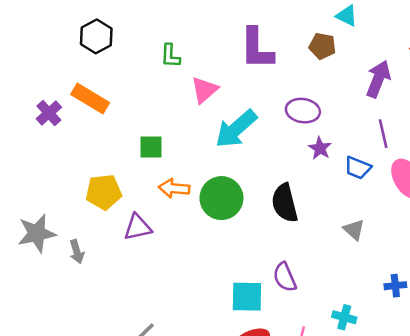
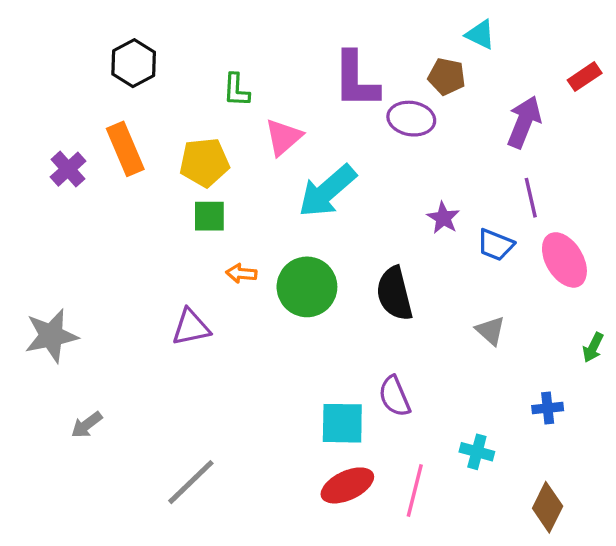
orange rectangle: (90, 98) -> (125, 149), turned 36
purple ellipse: (303, 111) -> (411, 119), moved
orange arrow: (174, 188) -> (241, 273), size x0.7
yellow pentagon: (104, 192) -> (204, 162), moved
gray arrow: (77, 252) -> (87, 425), moved, turned 70

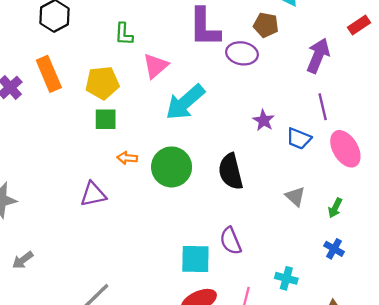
green arrow: (593, 347) -> (335, 208), moved
blue cross: (548, 408) -> (334, 249), turned 36

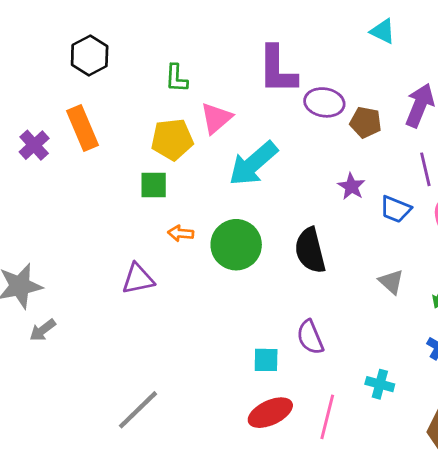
brown pentagon: (266, 25) -> (366, 122), moved
yellow pentagon: (102, 83) -> (172, 139), moved
cyan square: (195, 259) -> (266, 360), size x0.7
gray arrow: (23, 260) -> (43, 330), moved

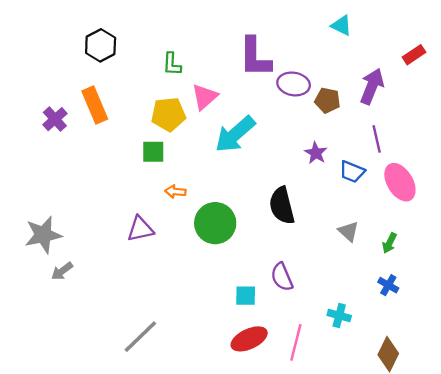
green circle: (236, 245) -> (215, 223), moved

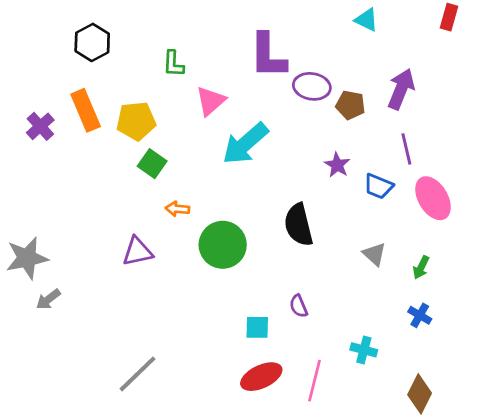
red rectangle: (414, 55) -> (449, 17), moved, turned -40
yellow pentagon: (168, 114) -> (136, 121), moved
green square: (153, 152) -> (152, 164), turned 35
purple semicircle: (282, 277) -> (299, 306), size x0.7

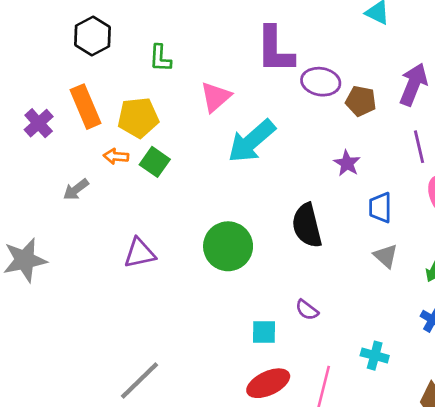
green L-shape: (173, 64) -> (160, 58), moved
blue trapezoid: (378, 186) -> (380, 208), moved, turned 68
orange arrow: (177, 209) -> (116, 156), moved
gray arrow: (48, 299) -> (76, 190), moved
purple semicircle: (299, 306) -> (307, 310), turned -30

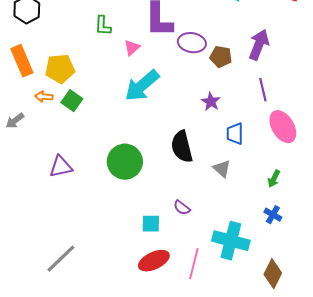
green L-shape: (160, 58) -> (103, 26), moved
pink triangle: (216, 97) -> (132, 48), moved, size x0.7
gray triangle: (386, 256) -> (222, 169), moved
cyan cross: (375, 356) -> (231, 241), size x1.8

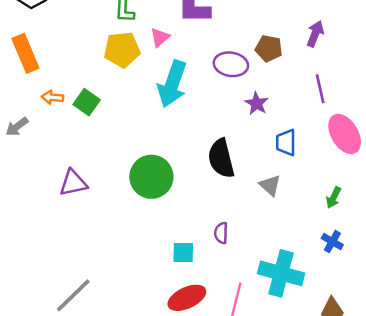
purple ellipse: (192, 43) -> (231, 64), moved
purple arrow: (259, 45) -> (315, 34), size x0.7
yellow pentagon: (60, 69) -> (122, 50), moved
cyan arrow: (142, 86) -> (172, 84), turned -30
purple semicircle: (182, 208) -> (221, 233), turned 54

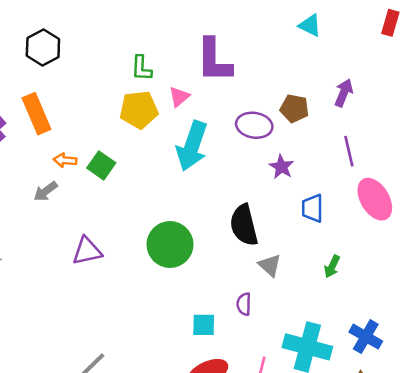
gray arrow: (17, 127) -> (46, 191), moved
gray triangle: (270, 185) -> (270, 265), moved
green arrow: (334, 198) -> (332, 267), moved
blue cross: (332, 242) -> (366, 337), moved, size x1.4

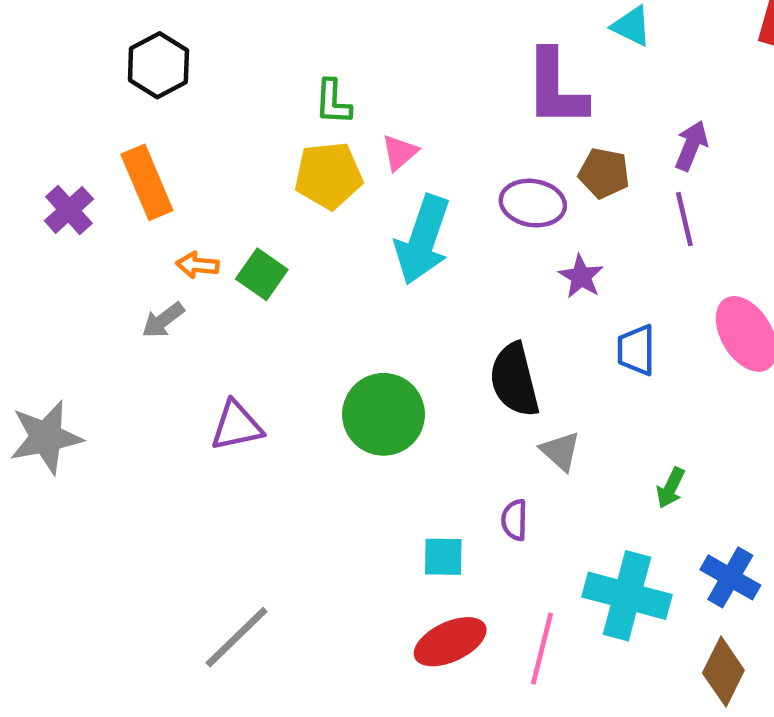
purple L-shape: (214, 60) -> (556, 88), moved
purple line: (349, 151) -> (684, 219), moved
green arrow: (332, 267) -> (671, 488), moved

